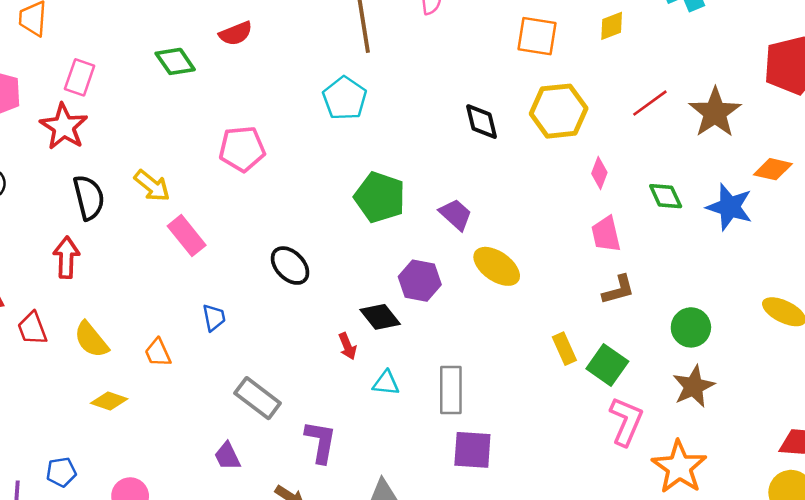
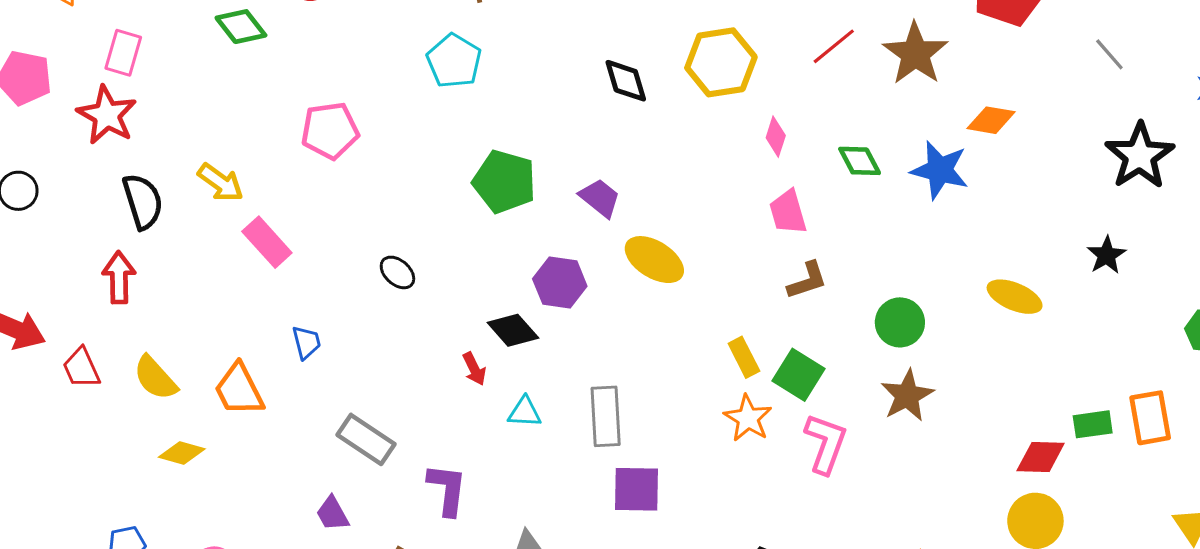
black ellipse: (290, 266) -> (397, 272), size x0.7
orange trapezoid: (158, 353) -> (239, 390), size x1.5
orange star: (679, 467) -> (748, 418), moved, size x0.7

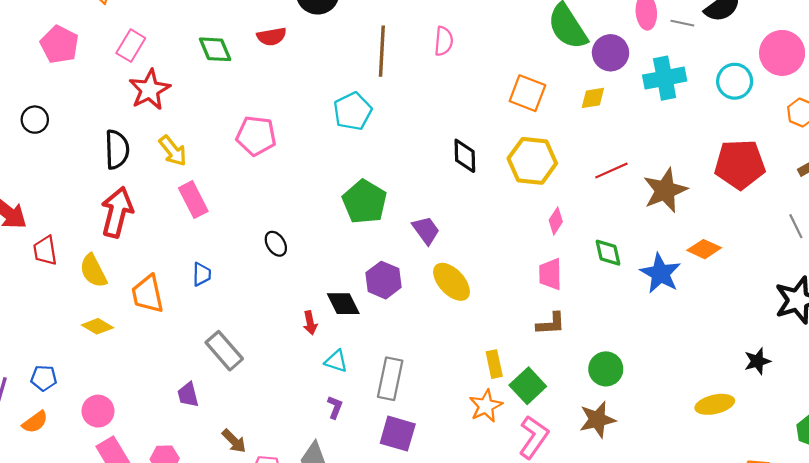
red star: (107, 115) -> (150, 90), moved
red arrow: (119, 277) -> (117, 212), moved, size x1.4
yellow ellipse: (1015, 297) -> (715, 404), moved, turned -51
purple L-shape: (447, 489) -> (335, 407), moved, size x0.6

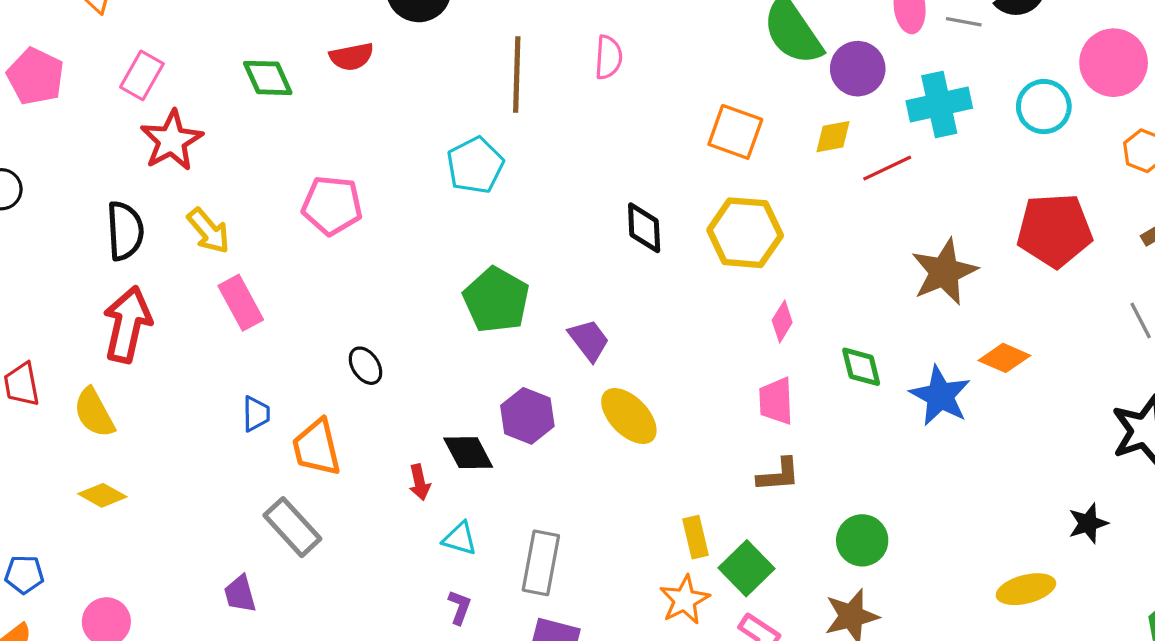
red line: (611, 171) -> (887, 168), moved
orange trapezoid: (148, 294) -> (317, 448), moved

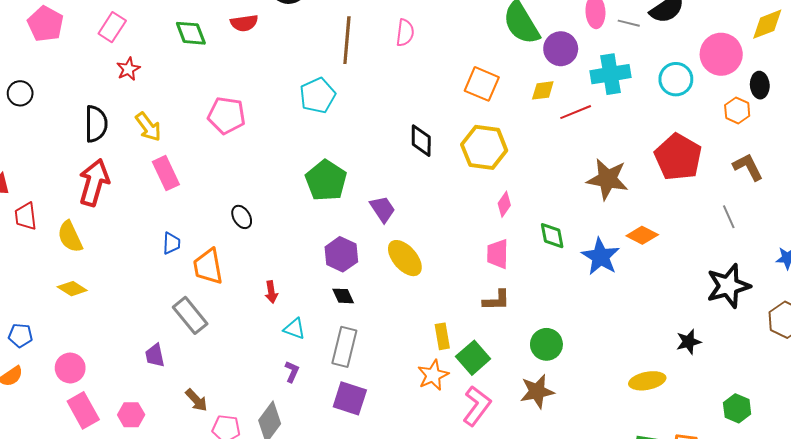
red star: (172, 140) -> (128, 69), size x0.6
red pentagon: (1055, 230) -> (678, 157), turned 30
brown star: (944, 272) -> (607, 179), turned 30
black diamond: (468, 453) -> (343, 296), moved, size x0.7

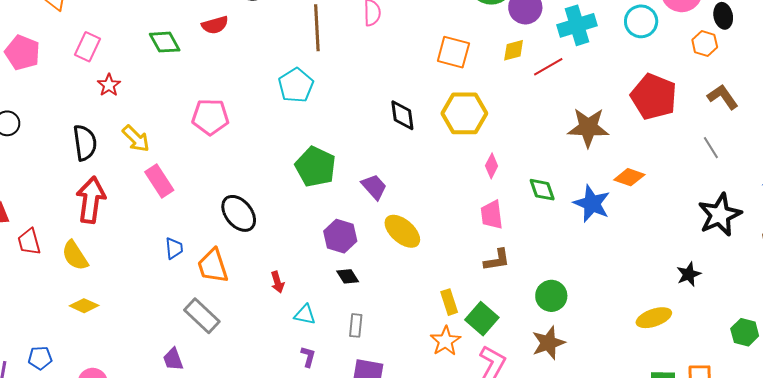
black ellipse: (242, 217) -> (239, 213), size x1.6
gray rectangle: (344, 347) -> (356, 325), size x0.6

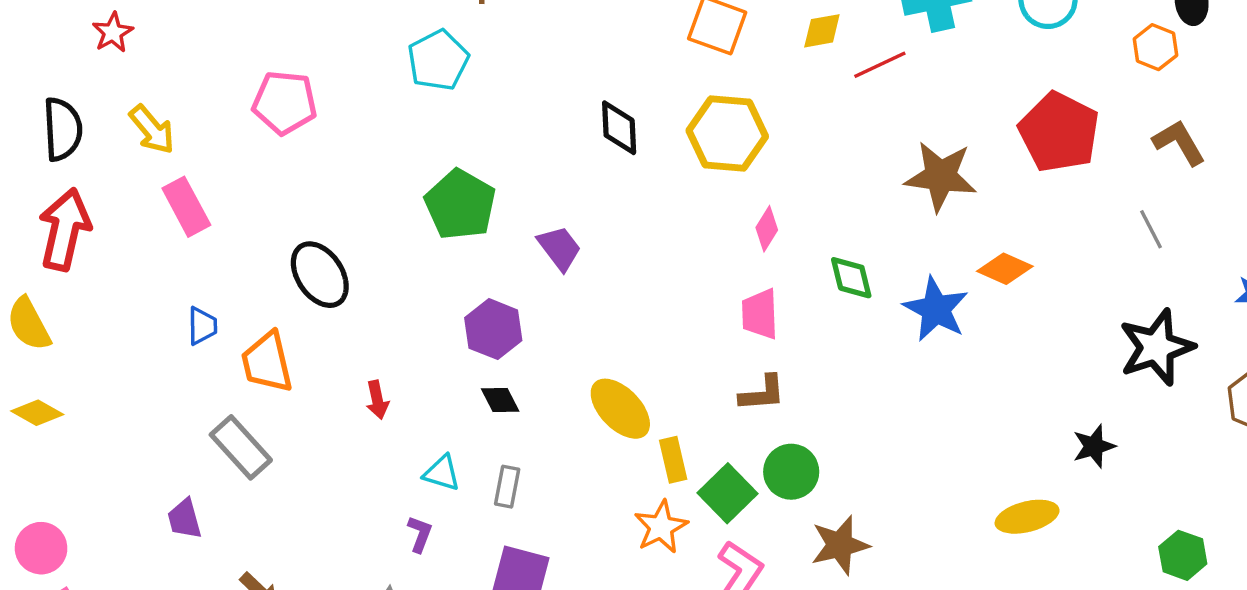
yellow ellipse: (402, 231) -> (620, 409), moved
green circle: (551, 296) -> (791, 472), moved
cyan triangle: (305, 315) -> (442, 473), moved

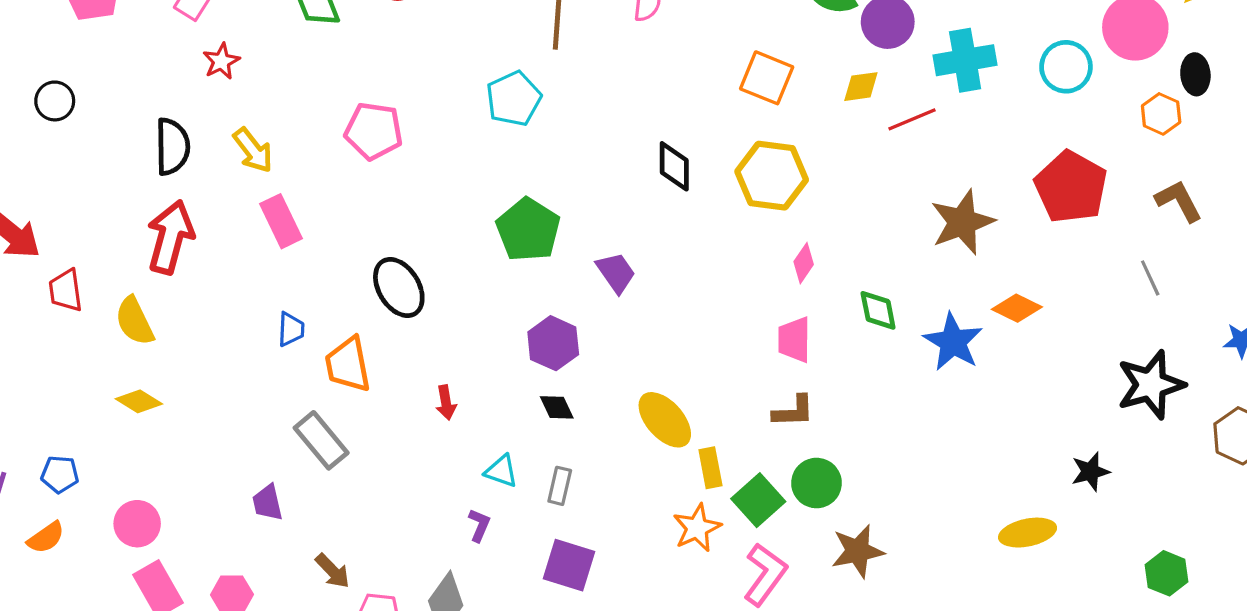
brown star: (941, 176) -> (962, 222), turned -30

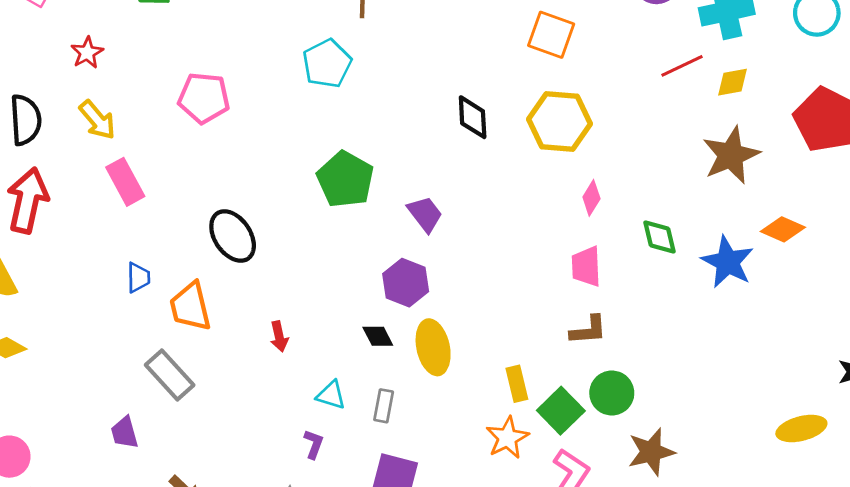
red star: (221, 61) -> (87, 53), moved
yellow diamond: (861, 87) -> (732, 82), moved
purple hexagon: (553, 343) -> (406, 283), moved
yellow ellipse: (665, 420) -> (433, 347), moved, turned 32

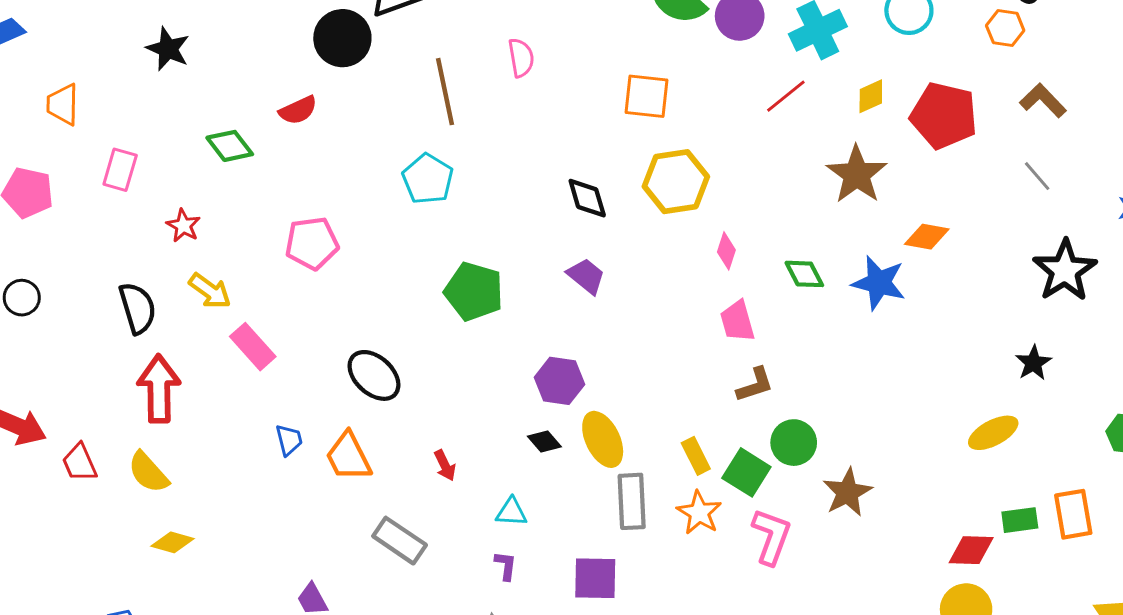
yellow diamond: (732, 82) -> (871, 96), moved
purple trapezoid: (425, 214) -> (586, 276), moved
gray rectangle: (170, 375) -> (400, 541), moved
gray rectangle: (384, 406) -> (632, 501), moved, size x1.6

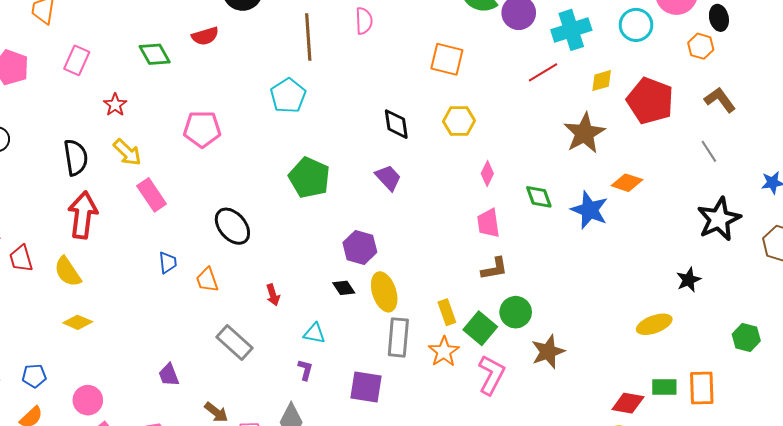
yellow hexagon: (676, 182) -> (459, 121), size x0.7
orange trapezoid: (348, 457) -> (207, 280), size x0.7

